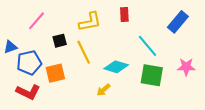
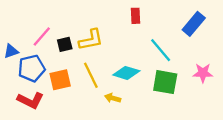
pink line: (37, 21) -> (42, 36), moved
yellow L-shape: (90, 22) -> (91, 40), moved
yellow line: (84, 52) -> (91, 75), moved
yellow arrow: (104, 90) -> (113, 98), turned 56

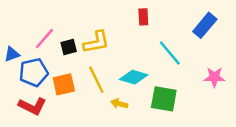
green square: (165, 82) -> (164, 99), moved

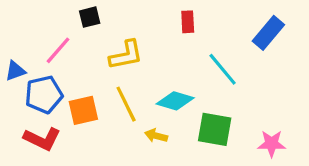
black square: (69, 47) -> (90, 17), moved
pink star: (214, 77) -> (272, 144), moved

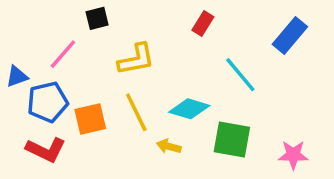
red rectangle: (188, 22) -> (203, 24), turned 35

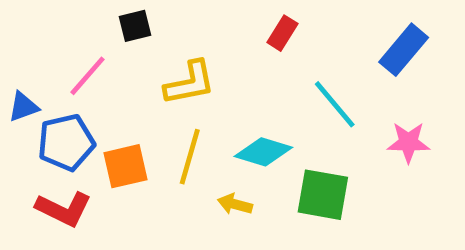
yellow line: (136, 112) -> (190, 157), turned 42
pink star: (293, 155) -> (408, 142), moved

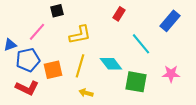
pink star: (408, 142) -> (171, 74), moved
cyan diamond: (263, 152) -> (111, 64), turned 35
yellow arrow: (235, 204) -> (86, 93), moved

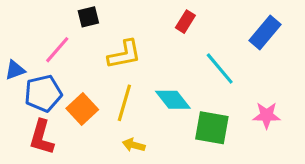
orange square: (53, 70) -> (82, 109), turned -30
red L-shape: (27, 88) -> (42, 137), turned 80

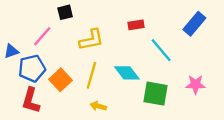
red rectangle: (185, 22) -> (136, 25), moved, turned 49

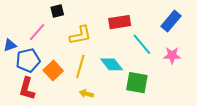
red rectangle: (136, 25) -> (120, 22), size x1.5
pink star: (196, 84) -> (172, 55), moved

